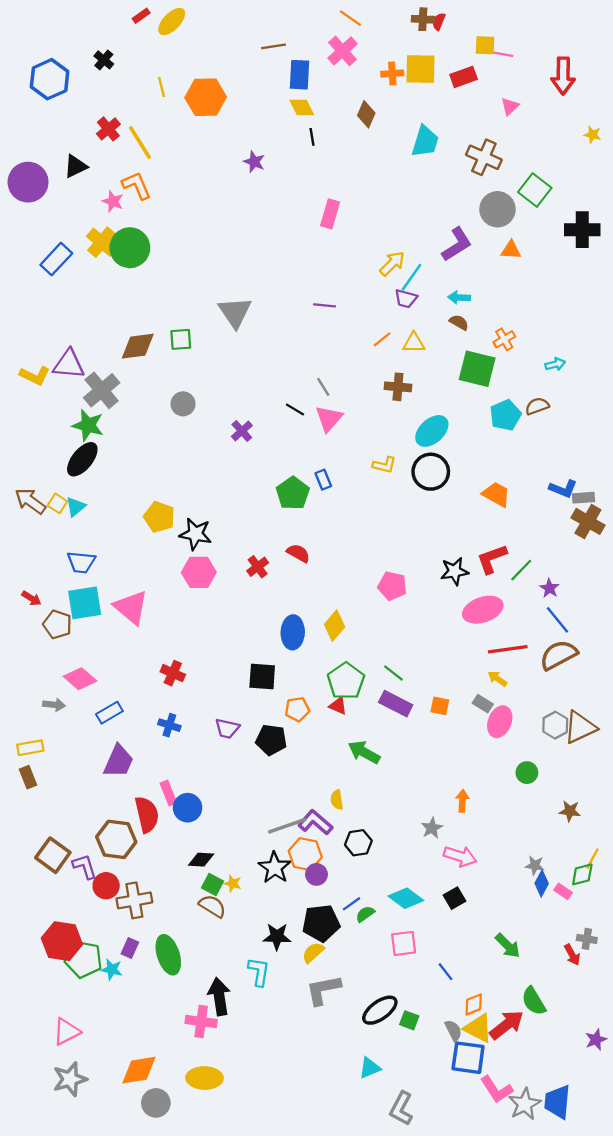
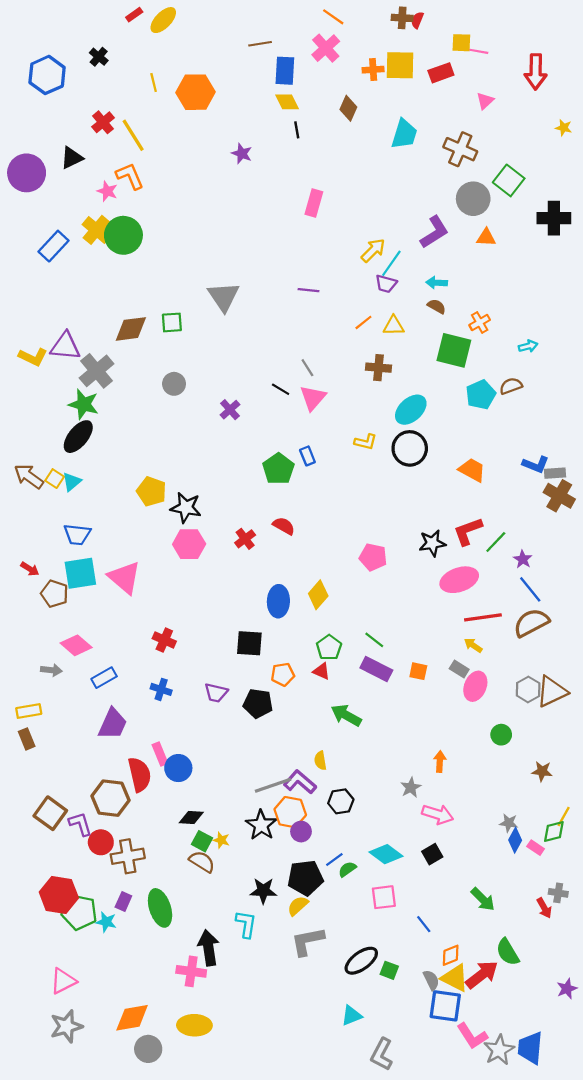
green pentagon: (346, 681) -> (329, 647), size x0.7

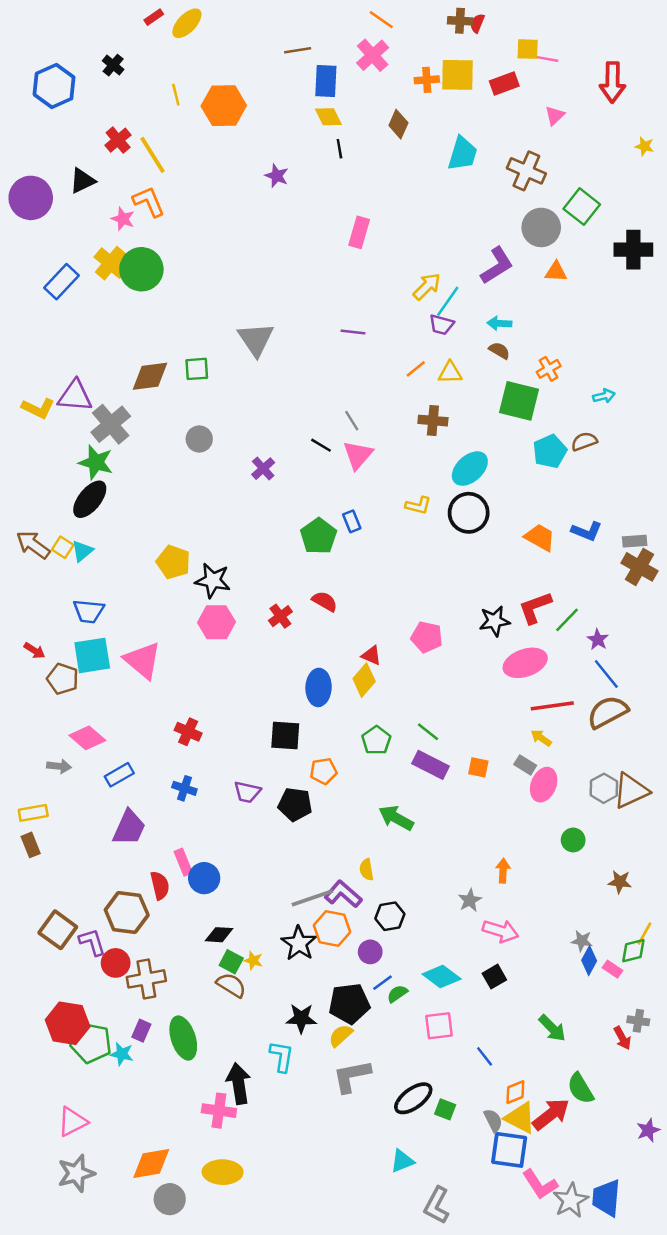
blue L-shape: (536, 465) -> (587, 531), moved
red triangle: (321, 671) -> (371, 655), moved
red semicircle: (140, 774) -> (160, 885), size x0.7
purple circle: (301, 832) -> (370, 952), moved

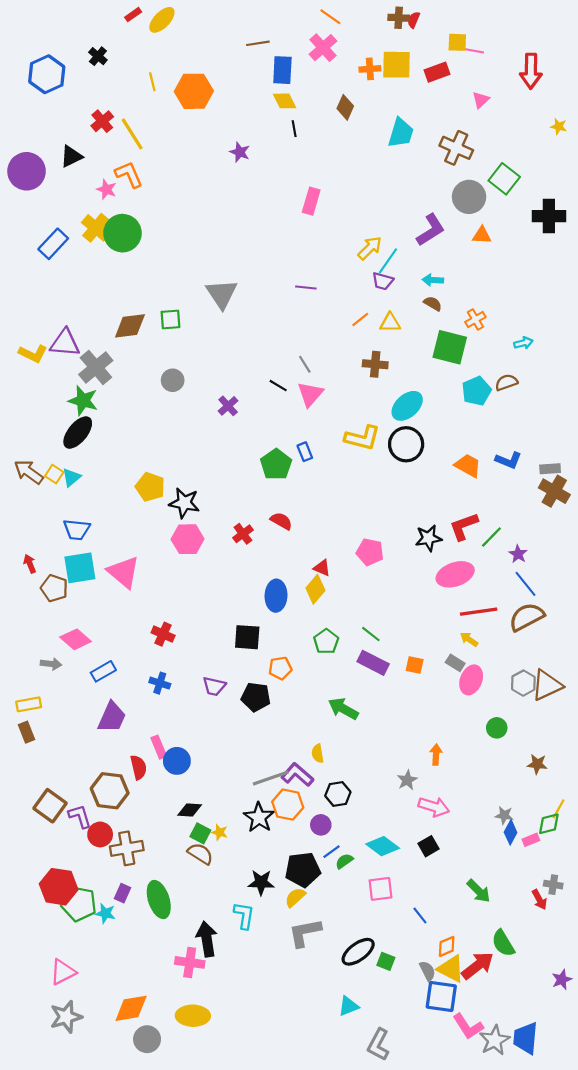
yellow L-shape: (418, 505) -> (362, 438), size x1.6
red arrow: (34, 651) -> (30, 564), turned -144
pink rectangle: (613, 969) -> (531, 840), turned -56

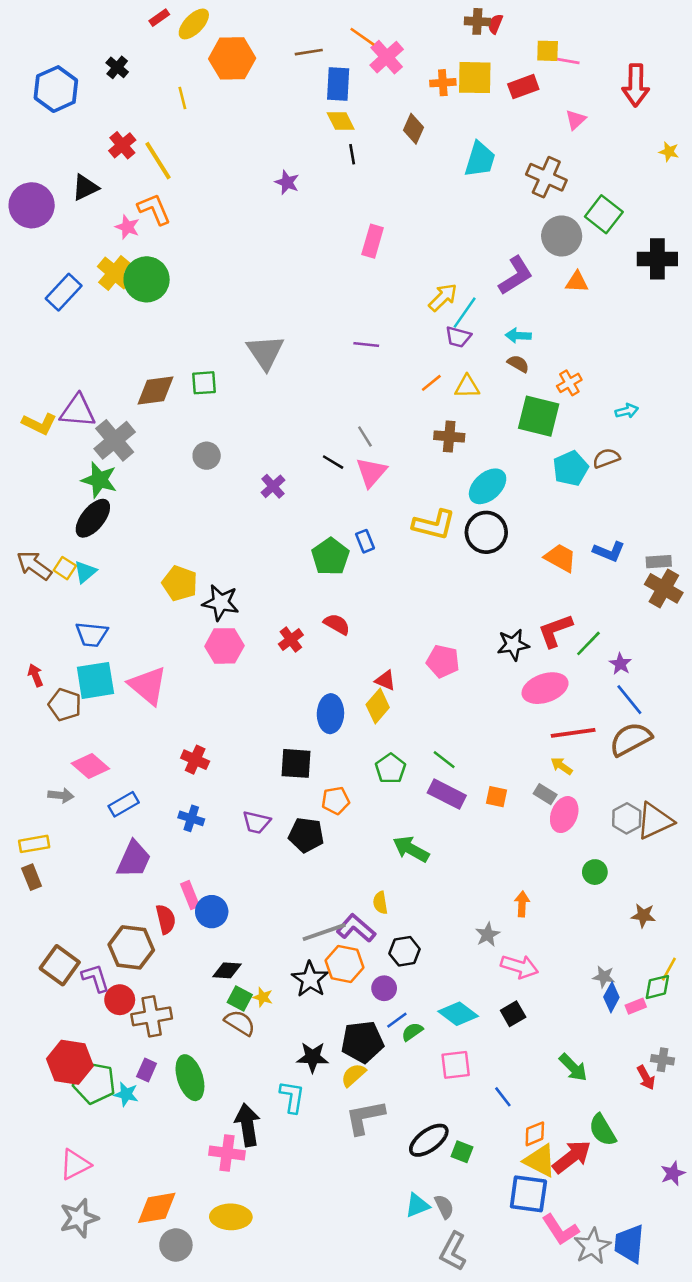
orange line: (330, 17) -> (362, 37), moved
orange hexagon: (194, 91) -> (232, 58), moved
gray semicircle: (427, 971) -> (444, 1207), moved

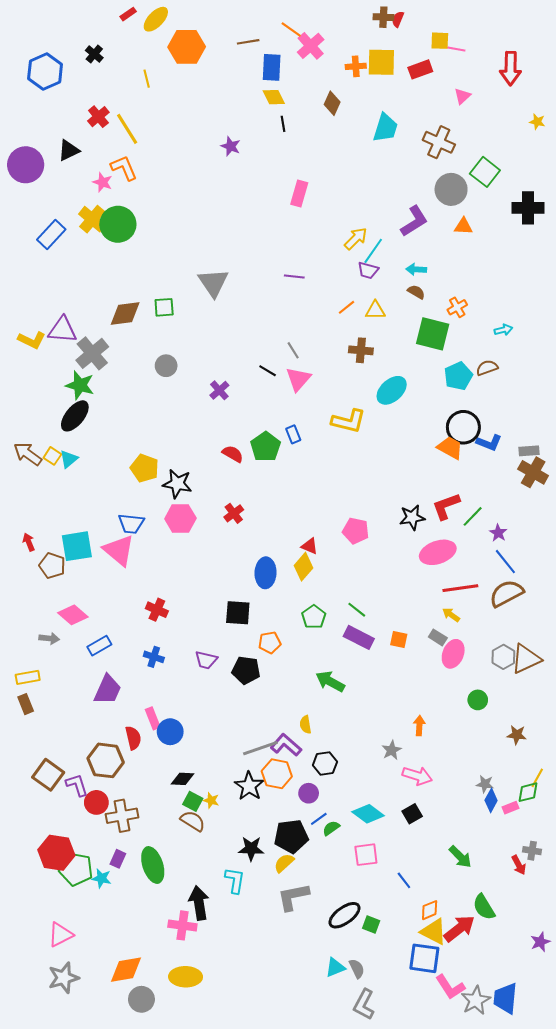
black circle: (486, 532) -> (463, 427), moved
red semicircle: (337, 624) -> (233, 454), moved
blue trapezoid: (92, 634) -> (131, 524), moved

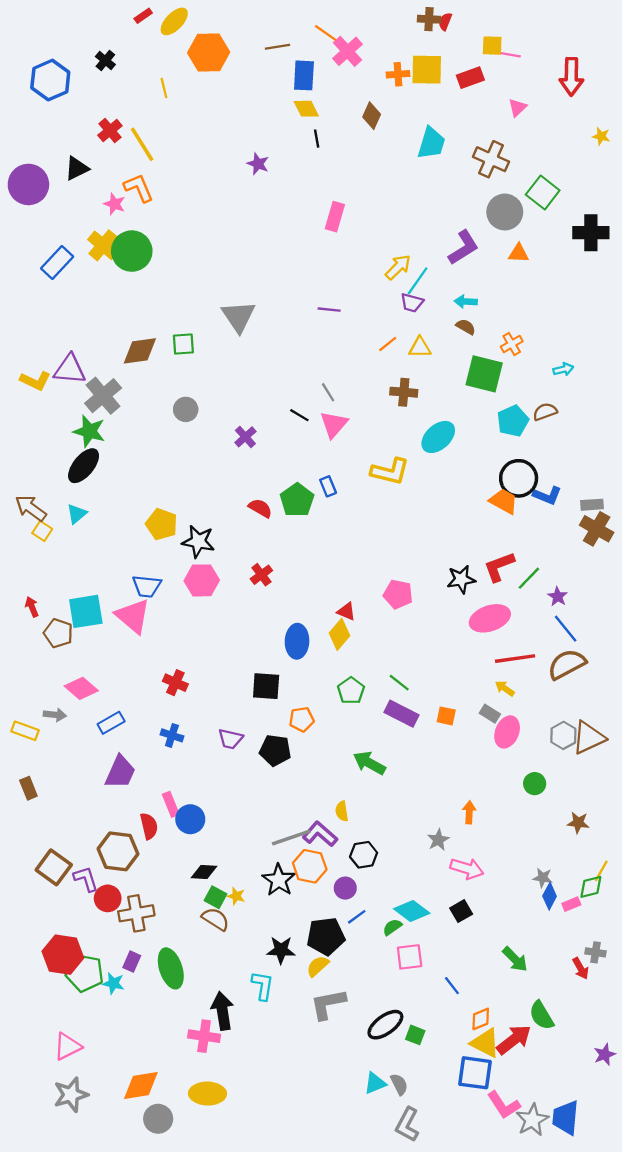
yellow square: (52, 456) -> (42, 531), moved
yellow rectangle: (28, 677) -> (25, 731), moved, turned 30
green semicircle: (331, 828) -> (392, 927), moved

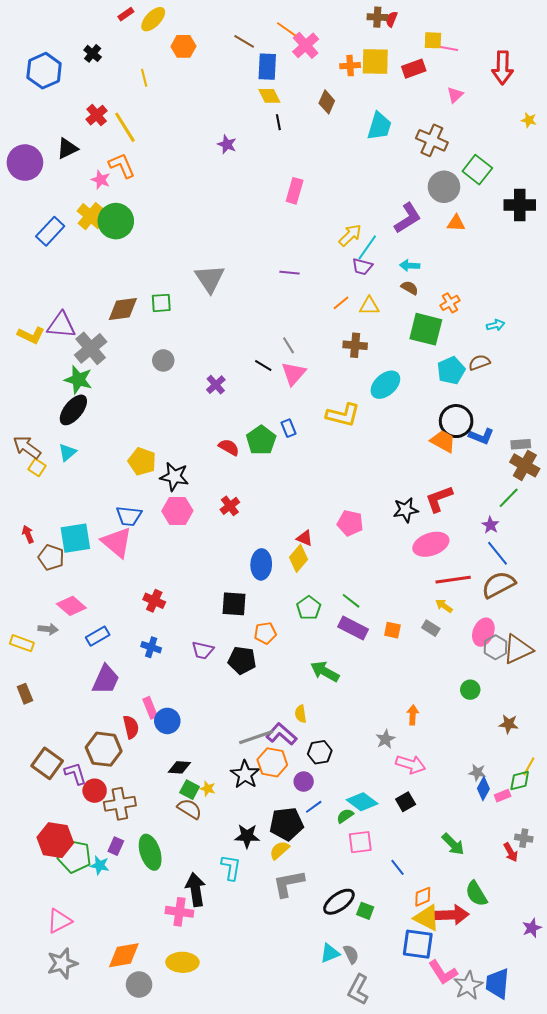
brown line: (278, 47) -> (244, 41), turned 40
orange hexagon: (209, 52) -> (183, 46), size x0.7
green line: (529, 578) -> (509, 498), moved
pink ellipse: (507, 732) -> (483, 632), moved
red arrow: (514, 1040) -> (452, 915), turned 36

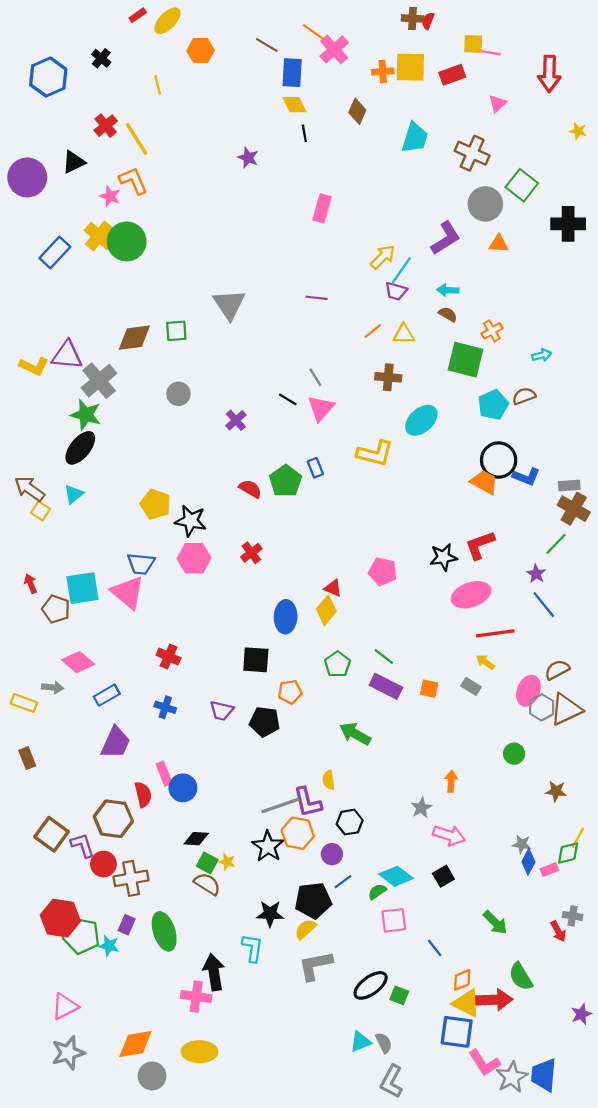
brown semicircle: (499, 585) -> (557, 670), moved, size x0.7
purple L-shape: (281, 734) -> (308, 802), turned -144

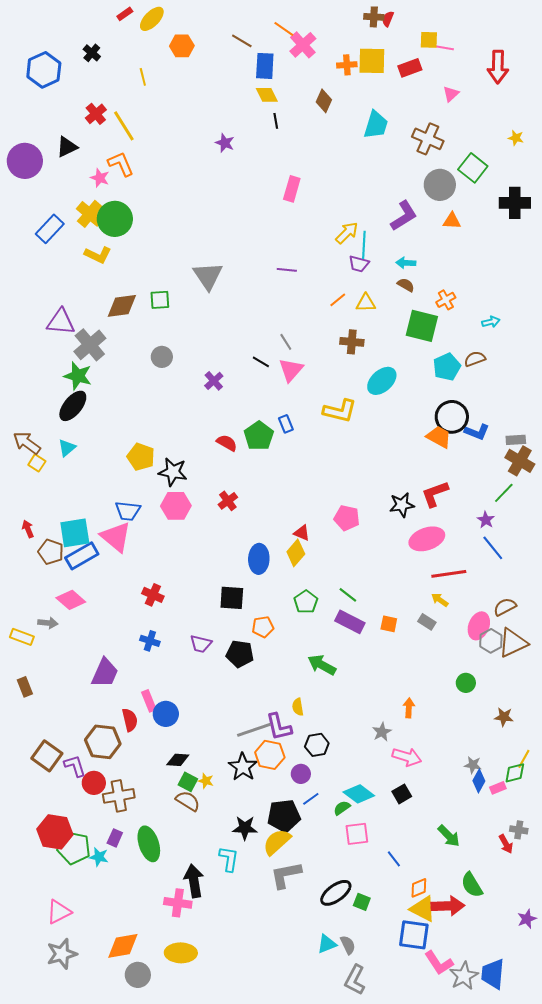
yellow star: (578, 131) -> (516, 138), moved
cyan line: (401, 270) -> (364, 245), turned -32
yellow L-shape: (34, 366) -> (98, 255), moved
blue rectangle: (107, 695) -> (82, 556), moved, size x1.4
yellow semicircle: (305, 929) -> (277, 842), size x1.4

